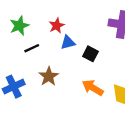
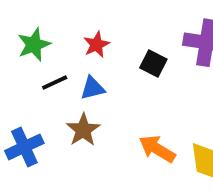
blue triangle: (68, 43) -> (93, 88), moved
black square: (90, 54) -> (153, 64), moved

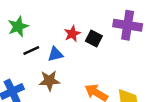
red star: (96, 45) -> (72, 34), moved
brown star: (83, 130) -> (49, 81), turned 30

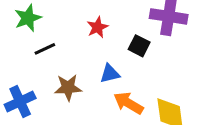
black square: (94, 38) -> (139, 46), moved
blue triangle: (55, 54) -> (110, 74), moved

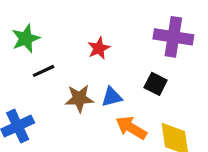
black square: (139, 46) -> (156, 84), moved
brown star: (68, 88) -> (79, 99), moved

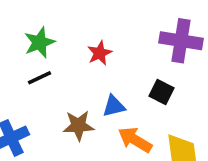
green star: (26, 38) -> (39, 42), moved
brown star: (79, 99) -> (78, 126), moved

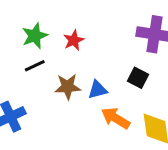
red star: (100, 53) -> (74, 40), moved
brown star: (78, 126) -> (68, 87), moved

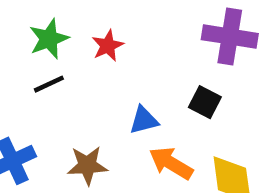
brown star: (68, 87) -> (87, 165), moved

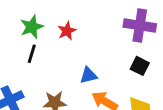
black line: (49, 84) -> (32, 54), turned -48
black square: (205, 102) -> (140, 66), moved

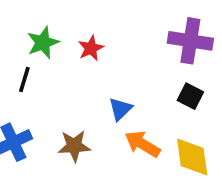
black line: (32, 54) -> (24, 80), moved
blue triangle: (88, 75) -> (120, 109), turned -30

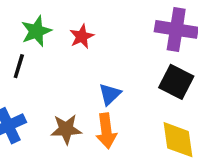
black square: (190, 96) -> (176, 82), size x1.4
orange arrow: (142, 144) -> (106, 131), moved, turned -128

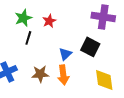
black line: (19, 66) -> (28, 38), moved
black square: (176, 82) -> (90, 47), moved

